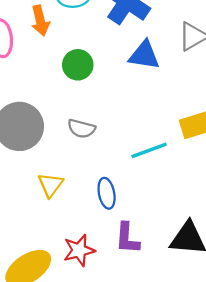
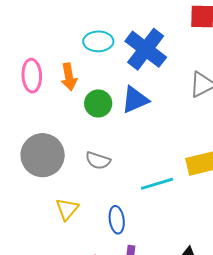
orange arrow: (40, 21) -> (69, 77), moved
blue triangle: (144, 55) -> (135, 100), moved, turned -36

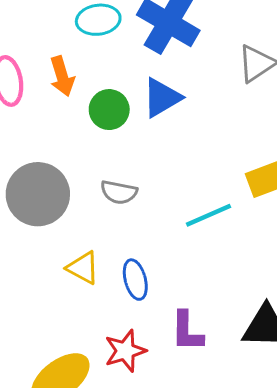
yellow triangle: (67, 209) -> (83, 268), turned -35
blue ellipse: (117, 220) -> (135, 280), moved

